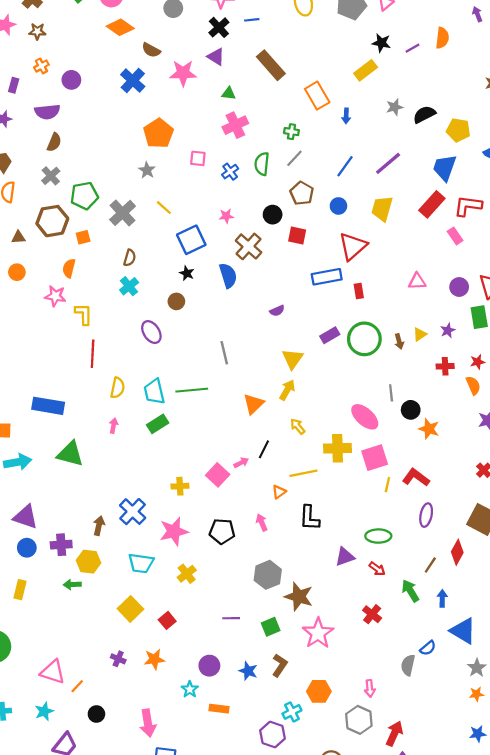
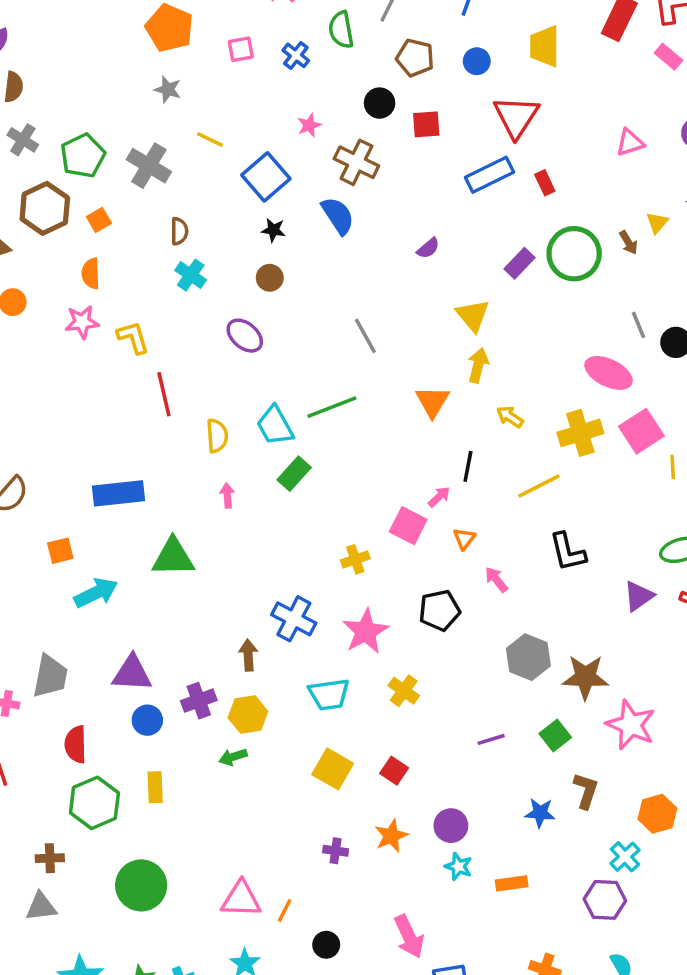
orange triangle: (279, 492) -> (464, 539), moved
purple circle: (209, 666) -> (451, 826), moved

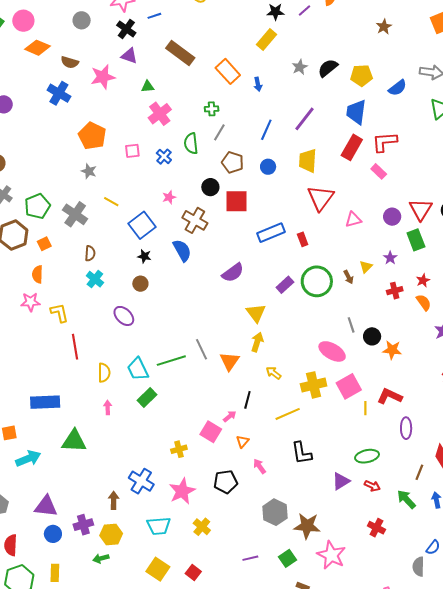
red triangle: (516, 117) -> (321, 198), moved
red square: (426, 124) -> (237, 201), size x1.4
purple semicircle: (428, 248) -> (233, 273), size x1.6
gray line: (365, 336) -> (202, 349), moved

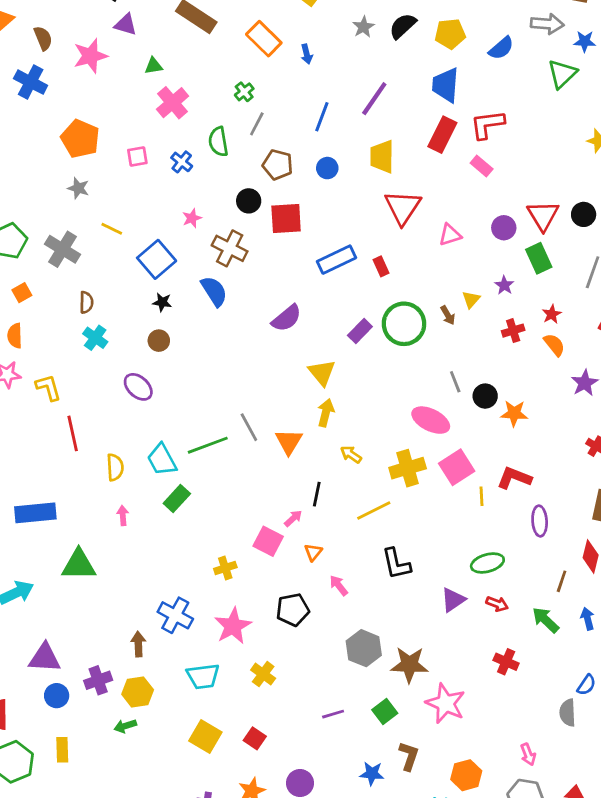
brown semicircle: (70, 62) -> (43, 38), turned -126
green cross: (212, 109) -> (244, 92), turned -32

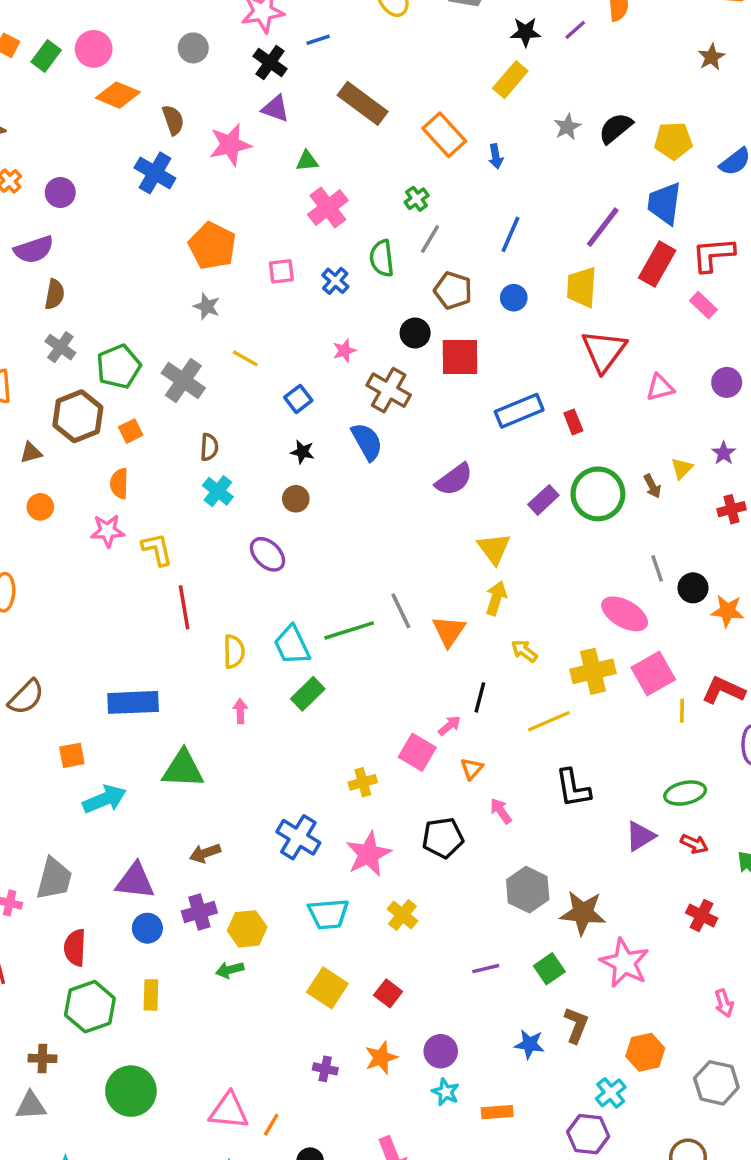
purple line: (374, 99) -> (603, 227), moved
blue square: (157, 259) -> (298, 399), size x0.6
brown arrow: (138, 644) -> (205, 853), moved, turned -110
pink arrow: (528, 754) -> (724, 1003), moved

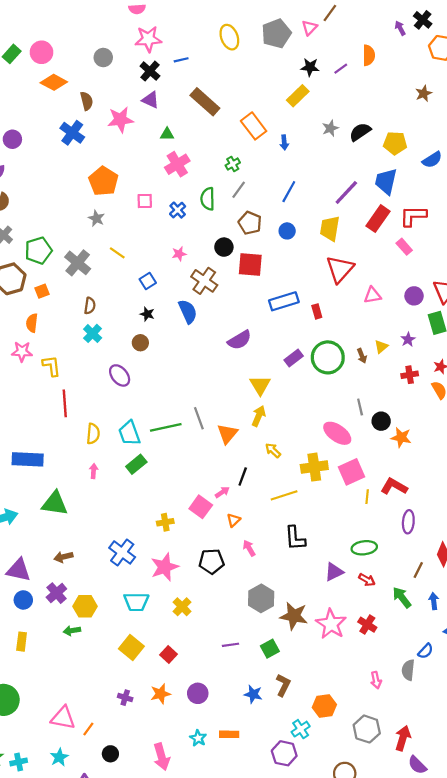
purple cross: (199, 912) -> (56, 593), turned -30
pink star: (625, 963) -> (331, 624), moved
cyan star: (446, 1092) -> (198, 738), moved

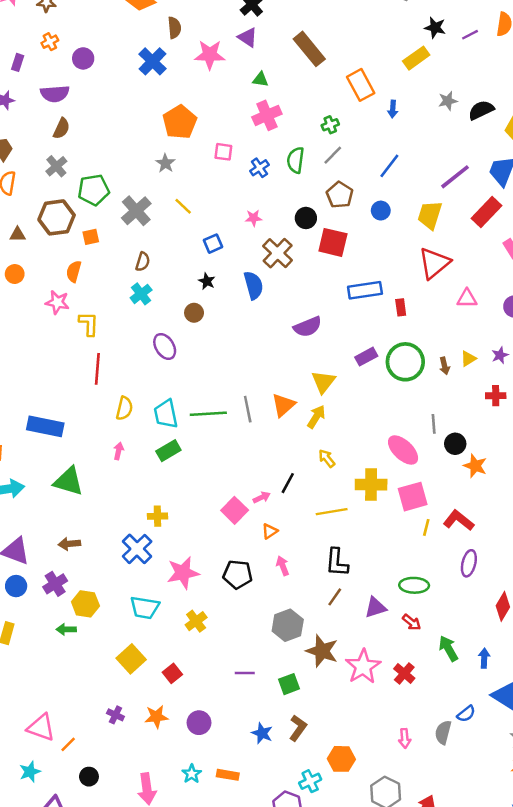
orange triangle: (227, 434) -> (283, 405), moved
yellow cross: (165, 522) -> (157, 516), moved
brown line: (418, 570) -> (335, 597), moved

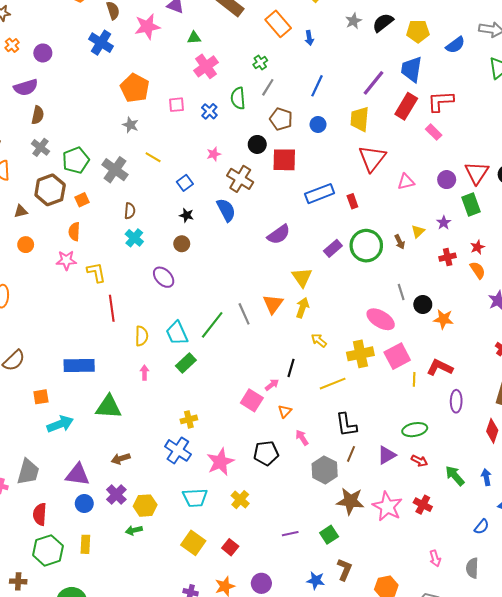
green line: (208, 414) -> (212, 325), turned -36
gray hexagon: (288, 625) -> (325, 470), moved
gray semicircle: (443, 732) -> (472, 568), moved

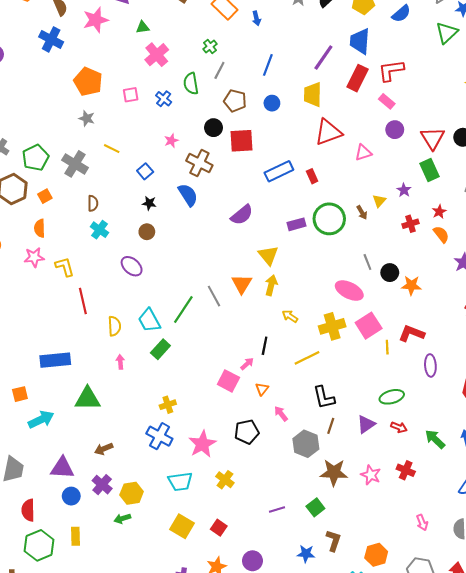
red triangle: (372, 158) -> (328, 132), turned 36
purple circle: (447, 180) -> (395, 130), moved
purple rectangle: (333, 248) -> (297, 224), turned 30
pink star: (387, 506) -> (371, 475), size x0.7

